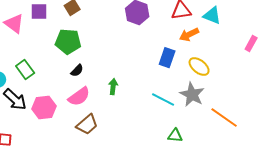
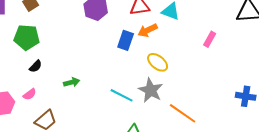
blue rectangle: (167, 58) -> (126, 40), moved
green arrow: (113, 87) -> (72, 82), turned 70
pink semicircle: (79, 97) -> (30, 94), moved, size x0.6

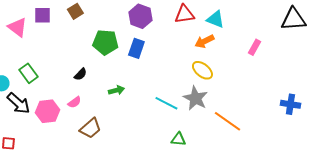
orange arrow: (148, 30) -> (204, 41), moved
green pentagon: (27, 37) -> (105, 42), moved
blue rectangle: (126, 40) -> (136, 48), moved

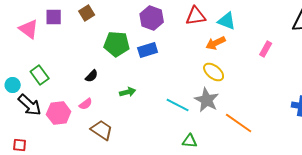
blue rectangle: (136, 48) -> (148, 50), turned 54
brown trapezoid: (90, 128) -> (102, 130), turned -105

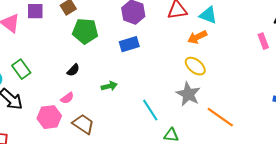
green pentagon: (117, 44) -> (85, 31), moved
pink rectangle: (266, 49) -> (263, 41), moved, turned -49
cyan line: (178, 105) -> (150, 110), moved, turned 30
pink hexagon: (59, 113) -> (49, 117), moved

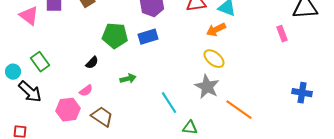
green pentagon: (85, 31) -> (115, 36), moved

